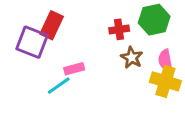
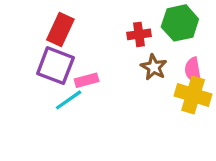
purple square: (32, 42) -> (55, 66), moved

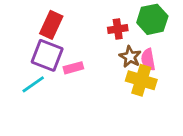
pink semicircle: (193, 70) -> (148, 59), moved
yellow cross: (193, 95) -> (141, 80), moved
cyan line: (69, 100) -> (33, 84), moved

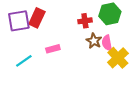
purple square: (47, 55) -> (19, 21), moved, turned -30
yellow cross: (141, 80) -> (118, 58), moved, turned 30

